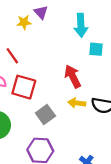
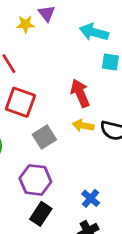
cyan arrow: (81, 25) -> (94, 32), turned 105

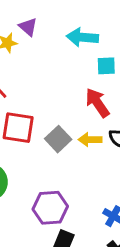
red arrow: (80, 93) -> (97, 103), moved
gray square: (44, 137) -> (58, 139), moved

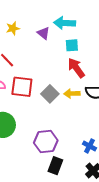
purple triangle: (28, 27) -> (43, 33), moved
cyan square: (106, 66) -> (72, 45), moved

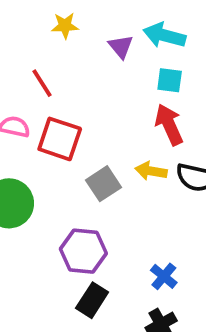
gray square: (50, 94) -> (103, 184), moved

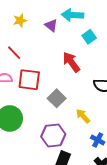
cyan square: (170, 80) -> (89, 37), moved, turned -32
red arrow: (169, 125) -> (71, 62), moved
yellow arrow: (151, 171) -> (83, 116), moved, turned 49

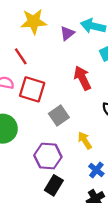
yellow star: (20, 20) -> (34, 22), size x1.6
purple triangle: (51, 25) -> (67, 33), turned 32

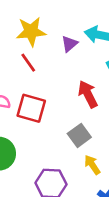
red line: (21, 56) -> (28, 63), moved
gray square: (59, 115) -> (79, 135), moved

